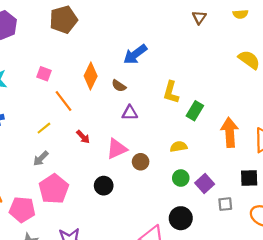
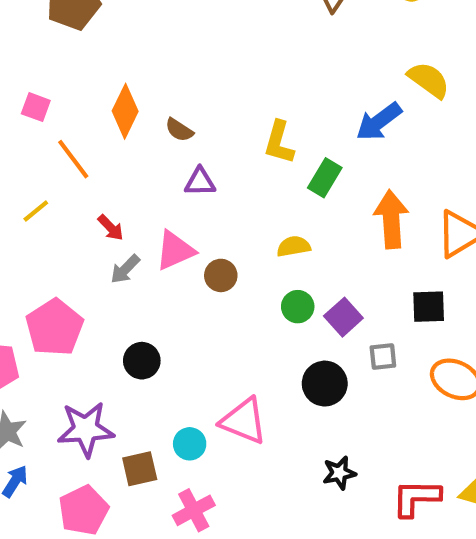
blue arrow: (135, 54) -> (379, 122), moved
gray arrow: (41, 158) -> (125, 269), moved
black circle: (104, 186) -> (142, 361), moved
black circle: (181, 218) -> (325, 384), moved

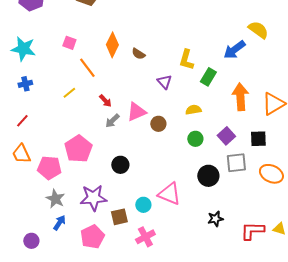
purple triangle: (200, 182) -> (164, 82), moved, turned 49
purple square: (343, 317) -> (226, 136), moved
gray square: (383, 357) -> (236, 163), size x1.5

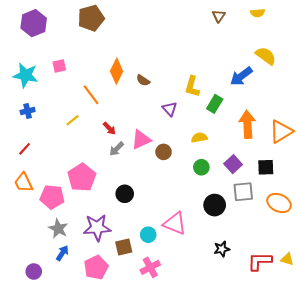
pink square: (69, 43) -> (59, 66), moved, turned -32

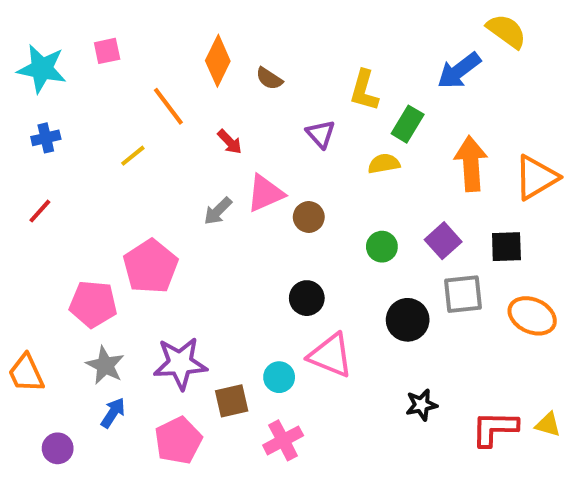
red arrow: (109, 128) -> (230, 142), moved
yellow semicircle: (199, 138) -> (384, 164), moved
orange trapezoid: (24, 183) -> (26, 373), moved
black circle: (125, 194) -> (307, 298), moved

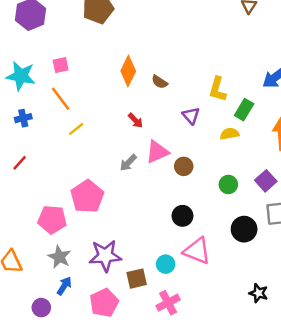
orange line: (168, 106) -> (61, 99), moved
black star: (421, 405) -> (259, 293), moved, turned 30
purple circle: (58, 448) -> (41, 308), moved

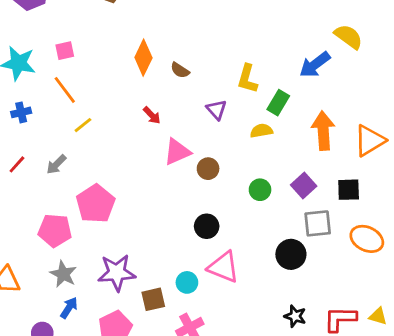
gray arrow: (128, 163) -> (56, 164), moved
black circle: (244, 229) -> (291, 254), moved

